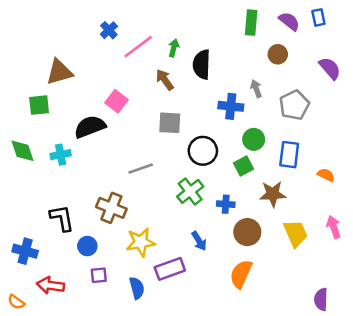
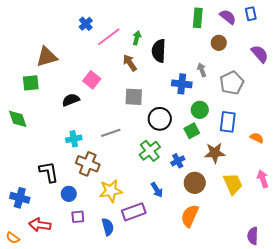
black semicircle: (90, 127) -> (71, 100), size x0.7
cyan cross: (61, 155) -> (74, 139), moved
blue cross: (226, 204) -> (178, 161), turned -32

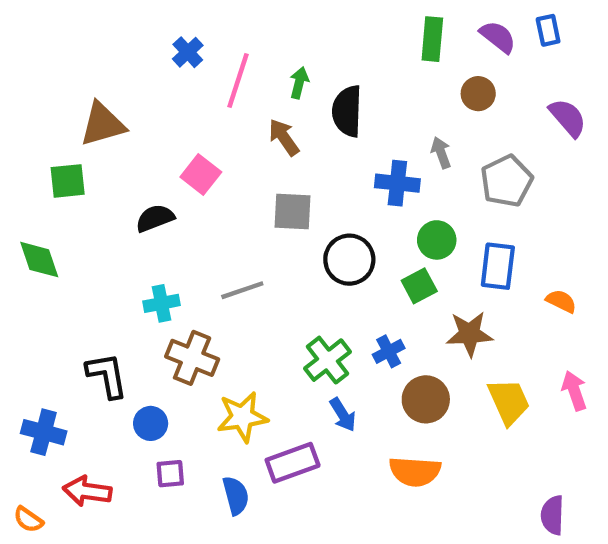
pink line: (109, 37) -> (238, 81), turned -35
green cross: (150, 151) -> (327, 360), moved
orange semicircle: (190, 216) -> (415, 471), turned -110

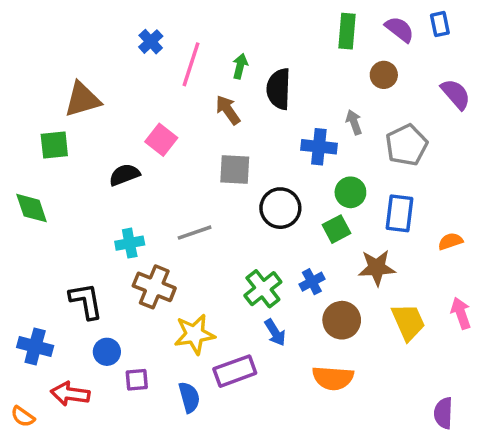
orange semicircle: (561, 301) -> (450, 241), turned -45
blue circle: (151, 423) -> (107, 352), moved

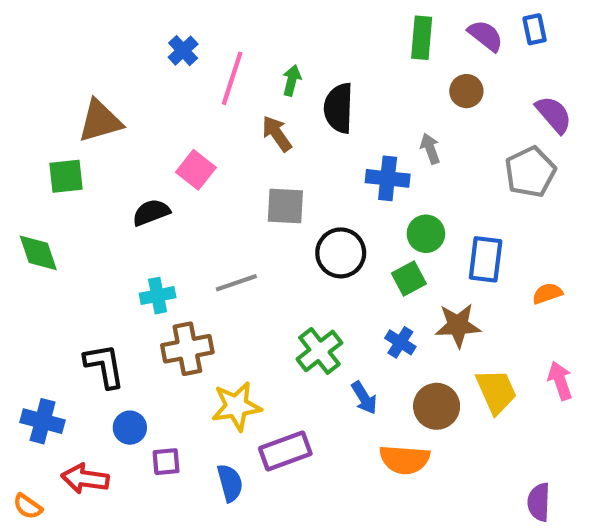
gray pentagon: (407, 145) -> (530, 172), moved
blue cross: (312, 282) -> (400, 342), moved, turned -30
brown cross: (154, 287) -> (187, 349), turned -33
brown circle: (342, 320) -> (437, 406), moved
blue arrow: (275, 332) -> (364, 398), moved

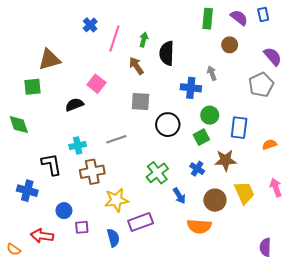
black L-shape: (104, 366) -> (51, 164), moved
blue cross: (43, 421) -> (27, 191), moved

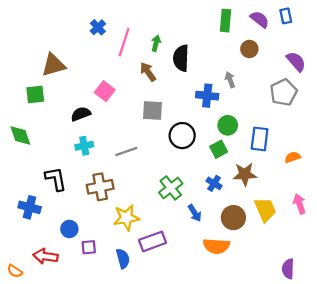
cyan cross: (78, 146) -> (84, 146), moved

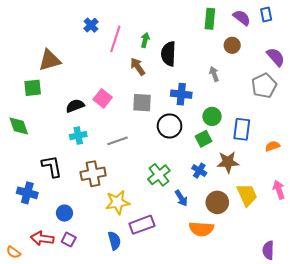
pink square: (105, 91) -> (103, 98), moved
blue cross: (207, 96) -> (181, 94), moved
purple square: (89, 247) -> (69, 240), moved, turned 32

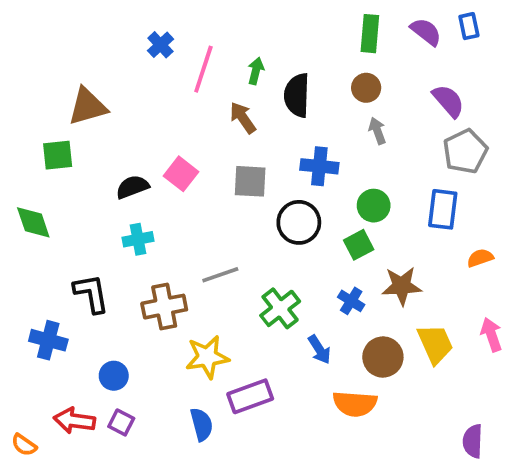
brown circle: (232, 45) -> (366, 88), moved
purple semicircle: (276, 57) -> (448, 101), moved
blue rectangle: (242, 129) -> (443, 209), moved
gray line: (118, 141) -> (220, 275), moved

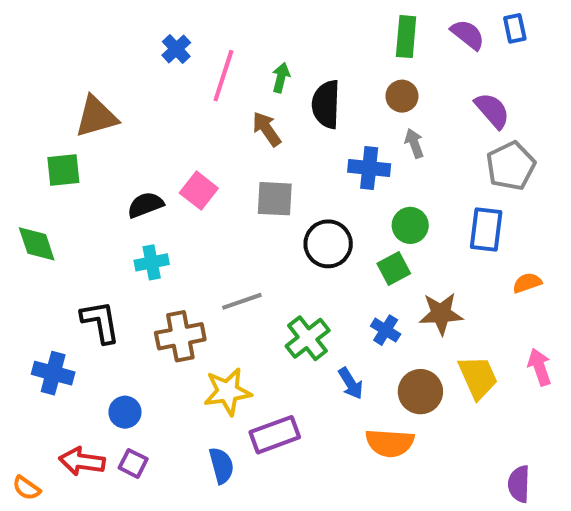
blue cross: (319, 166) -> (369, 168), moved

